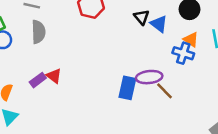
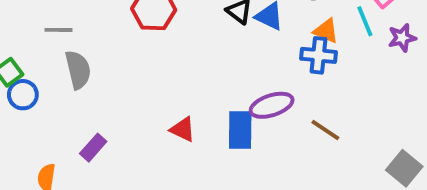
red triangle: (54, 76) -> (183, 129), moved
brown line: (165, 91) -> (325, 130), moved

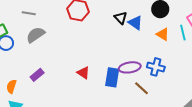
blue cross: (318, 55) -> (156, 67), moved
gray semicircle: (78, 70) -> (35, 35), turned -120
brown line: (325, 130) -> (142, 88), moved

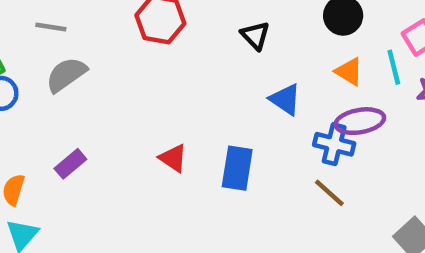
blue triangle: (135, 23) -> (285, 99), moved
purple ellipse: (130, 67) -> (360, 121), moved
brown line: (142, 88) -> (329, 193), moved

